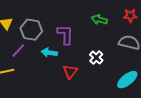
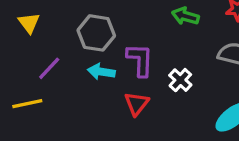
gray hexagon: (31, 30) -> (96, 33), moved
purple L-shape: (65, 35) -> (140, 60), moved

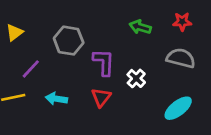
yellow triangle: (29, 23) -> (15, 32), turned 30
cyan arrow: (101, 72) -> (56, 99), moved

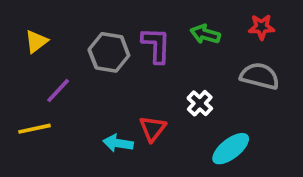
purple L-shape: (104, 62) -> (156, 45), moved
cyan arrow: (56, 99) -> (118, 143), moved
cyan ellipse: (178, 108) -> (231, 149), moved

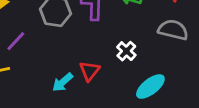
cyan arrow: (118, 143) -> (63, 82), turned -50

